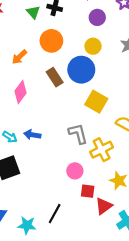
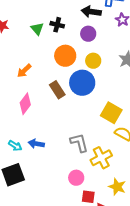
purple circle: (97, 17) -> (88, 34), moved
orange circle: (51, 41) -> (65, 56), moved
yellow square: (96, 102) -> (111, 113), moved

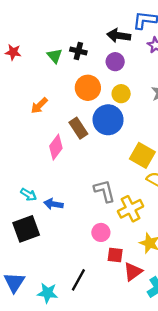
pink diamond: (25, 104) -> (56, 147), moved
blue arrow: (36, 144) -> (53, 204), moved

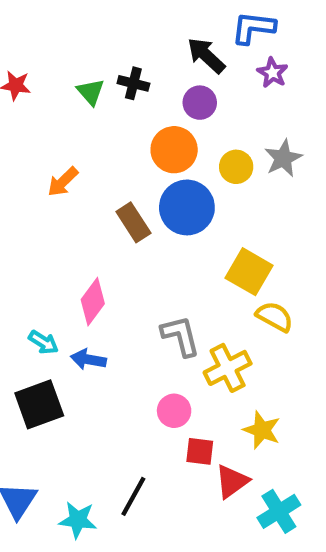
black arrow: (119, 36) -> (206, 56), turned 35
orange circle: (88, 88) -> (174, 150), moved
yellow circle: (121, 94) -> (236, 167), moved
pink diamond: (56, 147) -> (93, 302), moved

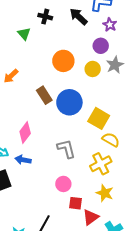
black cross: (133, 83) -> (45, 17), moved
purple circle: (200, 103) -> (101, 46), moved
blue circle: (187, 207) -> (69, 102), moved
yellow cross: (228, 368) -> (101, 164), moved

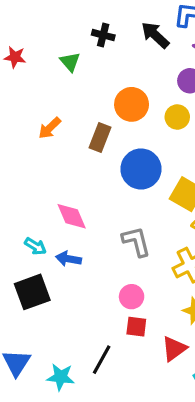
brown rectangle: (44, 95) -> (100, 137), moved, turned 54
pink diamond: (25, 133) -> (72, 216), turned -60
red square: (75, 203) -> (136, 327), moved

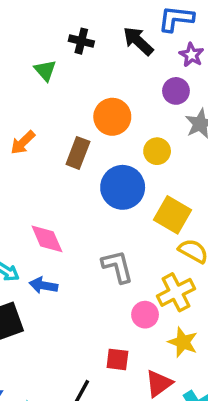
yellow circle: (177, 117) -> (157, 151), moved
pink circle: (132, 297) -> (145, 315), moved

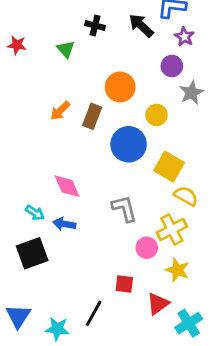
orange arrow: (23, 143) -> (60, 111), moved

